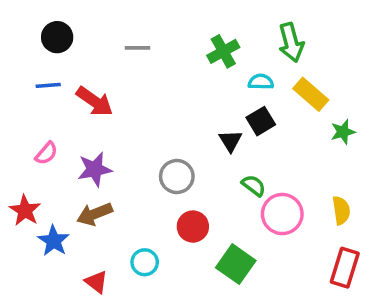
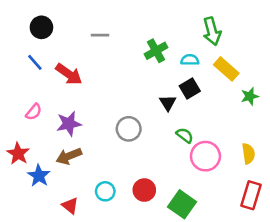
green cross: (223, 51) -> (156, 51), moved
blue line: (48, 85) -> (35, 62), turned 54
red circle: (193, 227) -> (144, 190), moved
green square: (236, 264) -> (182, 204), moved

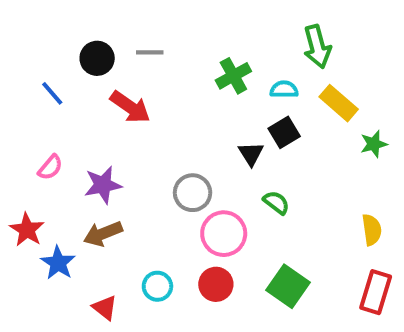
black circle: (41, 27) -> (97, 58), moved
red arrow: (69, 74) -> (130, 107), moved
pink circle: (205, 156) -> (224, 234), moved
green square: (182, 204) -> (288, 286), moved

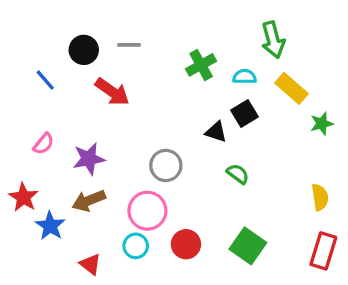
black triangle: (251, 154) -> (216, 132), turned -40
pink circle: (224, 234) -> (147, 211), moved

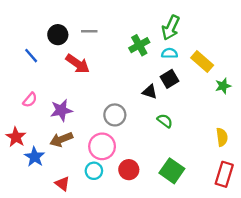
green arrow: (273, 40) -> (171, 28), moved, turned 40

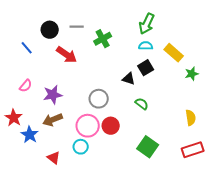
green cross: (139, 45) -> (103, 39), moved
red circle: (129, 170) -> (111, 126), moved
red rectangle: (224, 174) -> (193, 150), turned 55

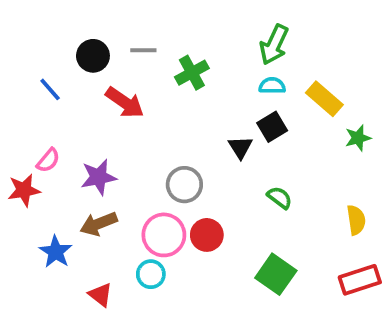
black triangle: (129, 79) -> (240, 147), turned 40
green semicircle: (142, 104) -> (280, 198), moved
red star: (14, 118) -> (24, 190), moved, turned 30

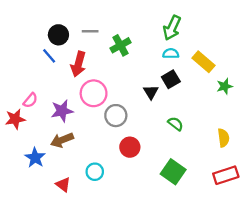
blue line: (50, 89) -> (49, 56), moved
red arrow: (125, 102) -> (78, 64), turned 70
pink circle: (164, 235) -> (94, 93), moved

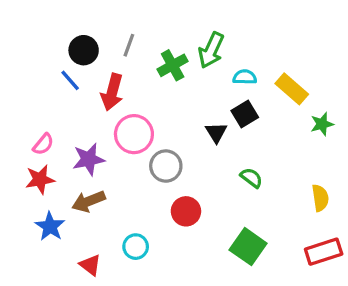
green arrow: (172, 28) -> (211, 50), moved
gray line: (90, 31) -> (129, 45), turned -70
red star: (15, 119) -> (40, 179), moved

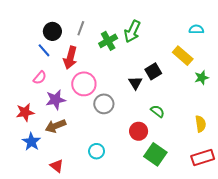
cyan semicircle: (245, 77) -> (196, 29), moved
pink semicircle: (43, 144) -> (40, 78), moved
red circle: (186, 211) -> (139, 131), moved
cyan circle: (136, 247) -> (97, 151), moved

